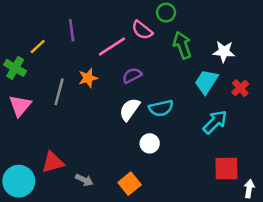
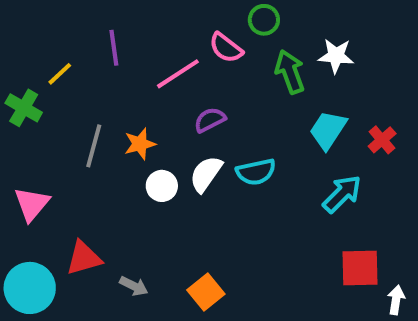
white star: (224, 52) -> (336, 56), moved
orange star: (88, 78) -> (140, 144), moved
pink triangle: (20, 106) -> (32, 204), moved
white circle: (150, 143) -> (162, 186), moved

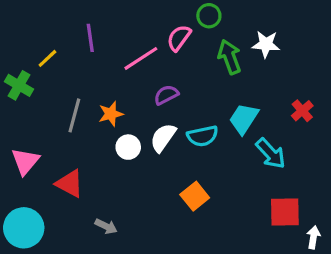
pink semicircle: (226, 48) -> (179, 38), turned 88
cyan trapezoid: (328, 130) -> (244, 119), moved
cyan arrow: (342, 194) -> (271, 153), turned 92
red triangle: (84, 258) -> (70, 183), moved, turned 44
orange square: (206, 292) -> (195, 196), moved

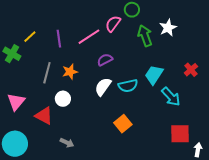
purple line: (90, 38) -> (59, 39), moved
white star: (266, 44) -> (168, 28), turned -30
white circle: (128, 147) -> (63, 99), moved

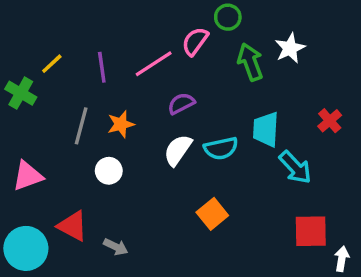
cyan trapezoid: (154, 75) -> (266, 129), turned -30
pink triangle: (16, 102) -> (28, 176), turned 30
red triangle: (44, 116) -> (72, 226), moved

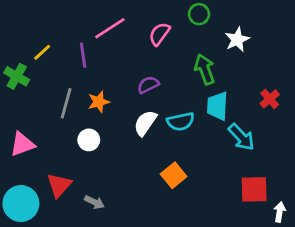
green circle: (228, 17) -> (199, 14), moved
green arrow: (250, 62) -> (205, 69), moved
pink line: (154, 64) -> (110, 28), moved
red triangle: (72, 226) -> (59, 185), turned 44

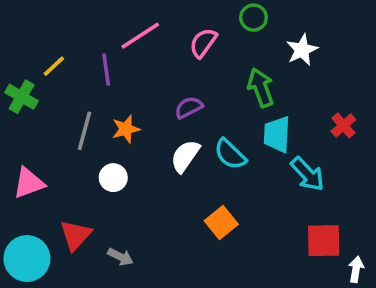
cyan semicircle: (181, 122) -> (230, 154), turned 56

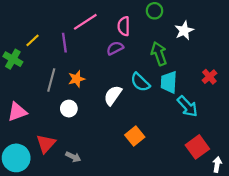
pink semicircle: (203, 43) -> (124, 26), turned -36
purple semicircle: (189, 107) -> (115, 48), moved
cyan semicircle: (230, 154) -> (140, 82), moved
red square: (324, 241) -> (197, 147), turned -35

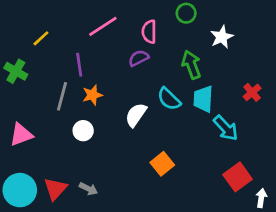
yellow line: (33, 40) -> (41, 38), moved
purple line: (64, 43) -> (79, 65), moved
red triangle: (46, 144) -> (55, 189), moved

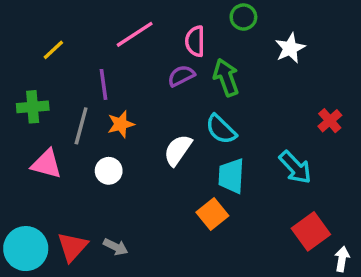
green arrow: (191, 65) -> (226, 77), moved
green cross: (16, 71) -> (33, 107), moved, turned -35
cyan trapezoid: (203, 99) -> (231, 176), moved
pink triangle: (21, 135) -> (46, 164), moved, turned 35

